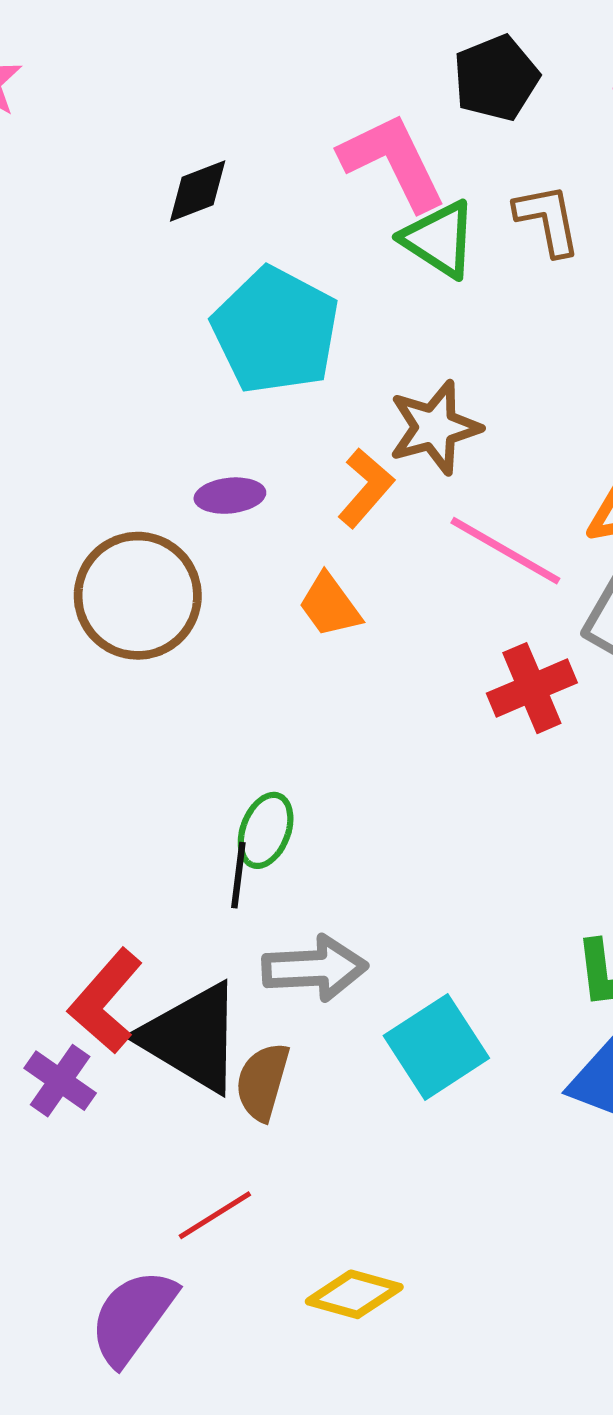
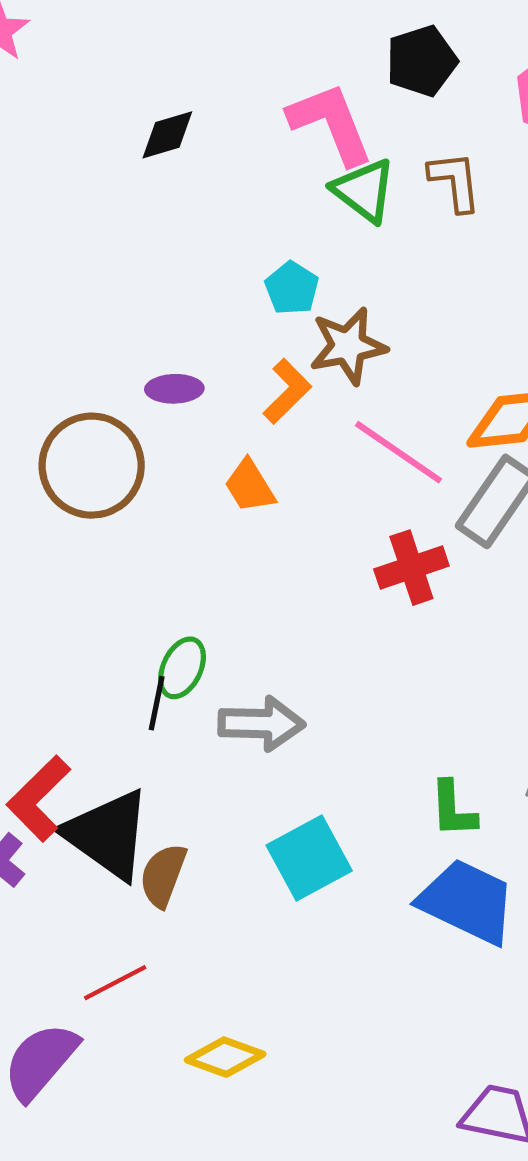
cyan pentagon: (276, 331) -> (292, 288), moved, size x0.5
gray arrow: (315, 968) -> (261, 724), moved

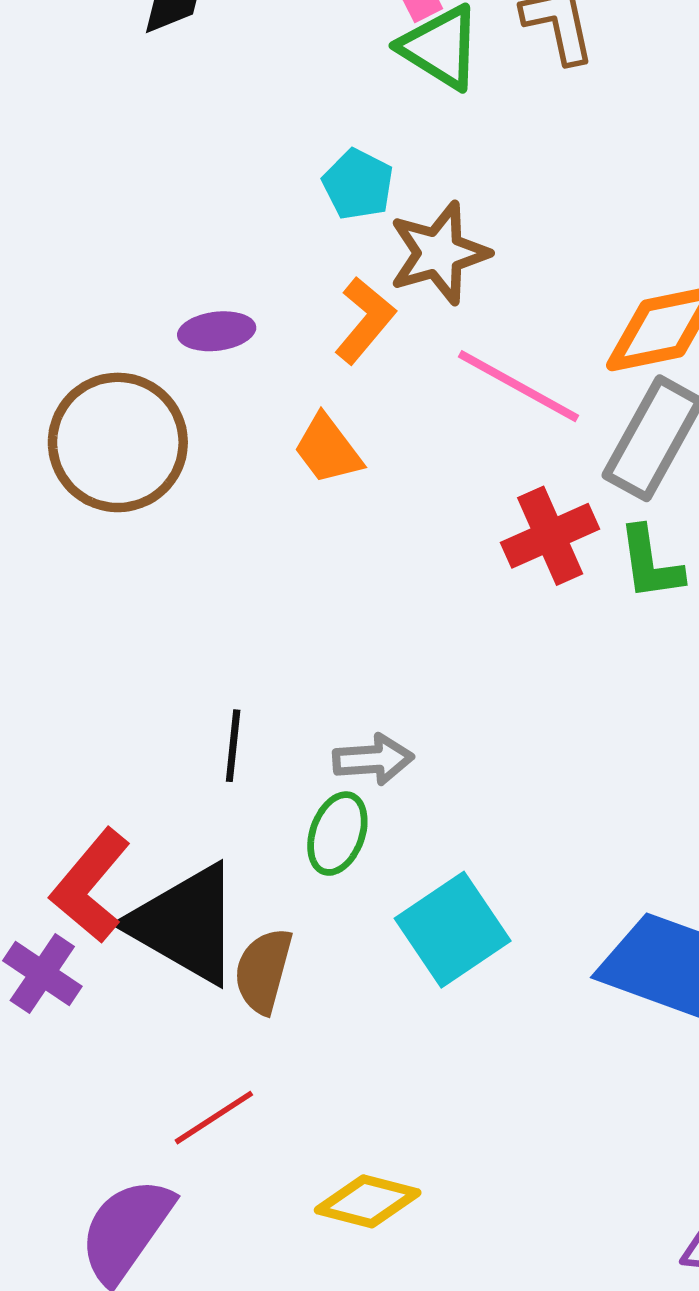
green ellipse: (182, 668) -> (337, 834), moved
gray arrow: (261, 724) -> (373, 759), size x0.7
green L-shape: (453, 809) -> (650, 563), moved

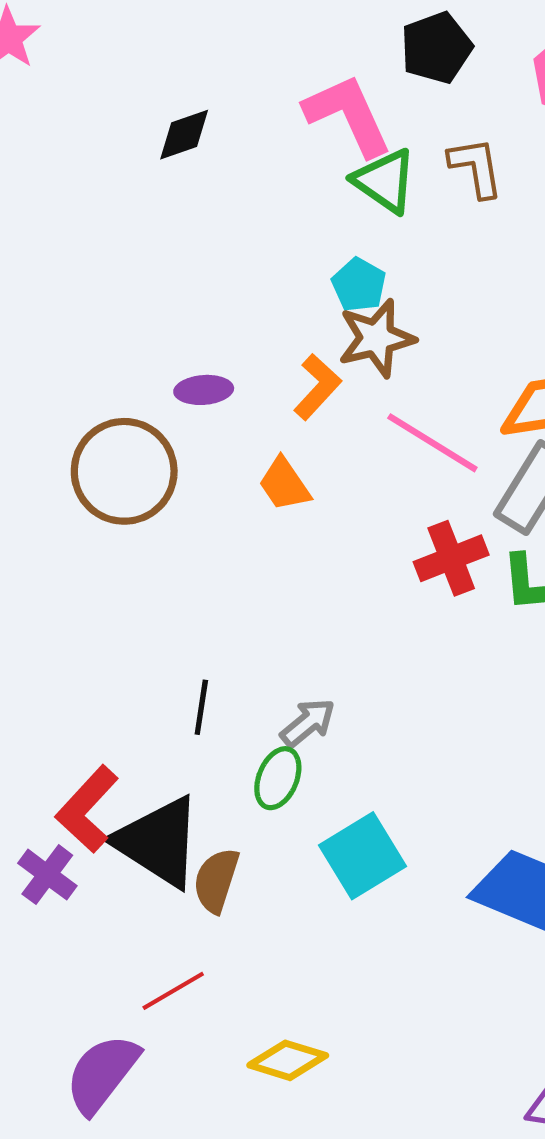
cyan pentagon: (358, 184) -> (359, 285), moved
gray arrow: (373, 759) -> (308, 723), turned -38

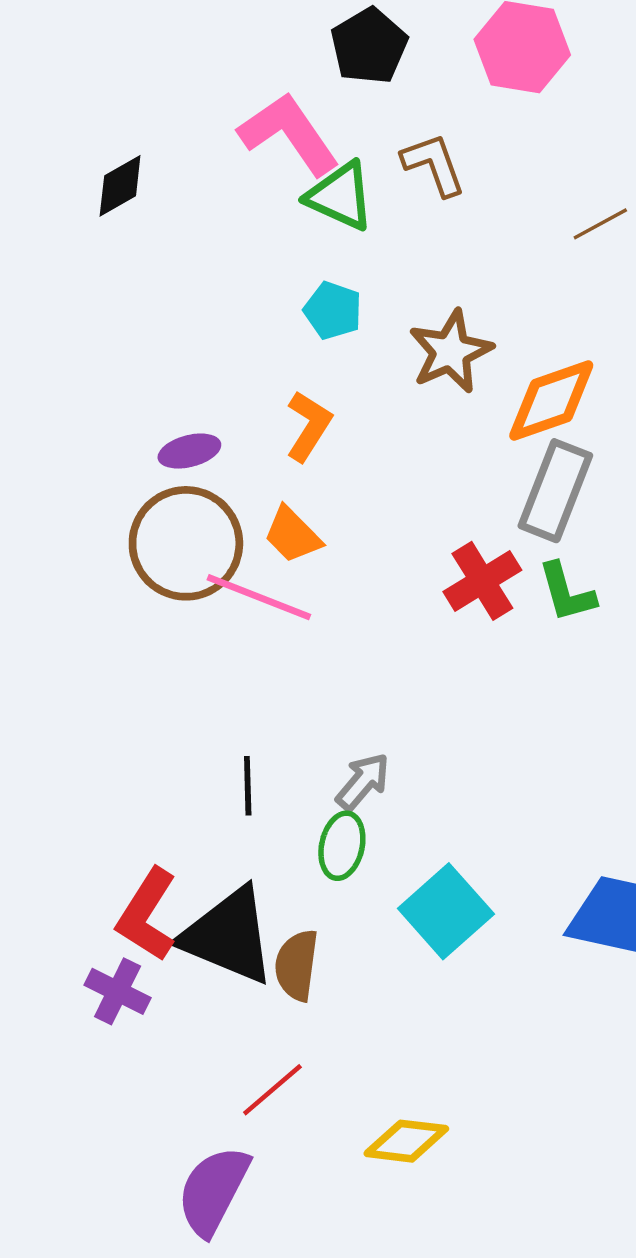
brown star: (376, 338) -> (451, 352), moved
pink line: (432, 443) -> (259, 597), moved
brown circle: (124, 471) -> (186, 543), moved

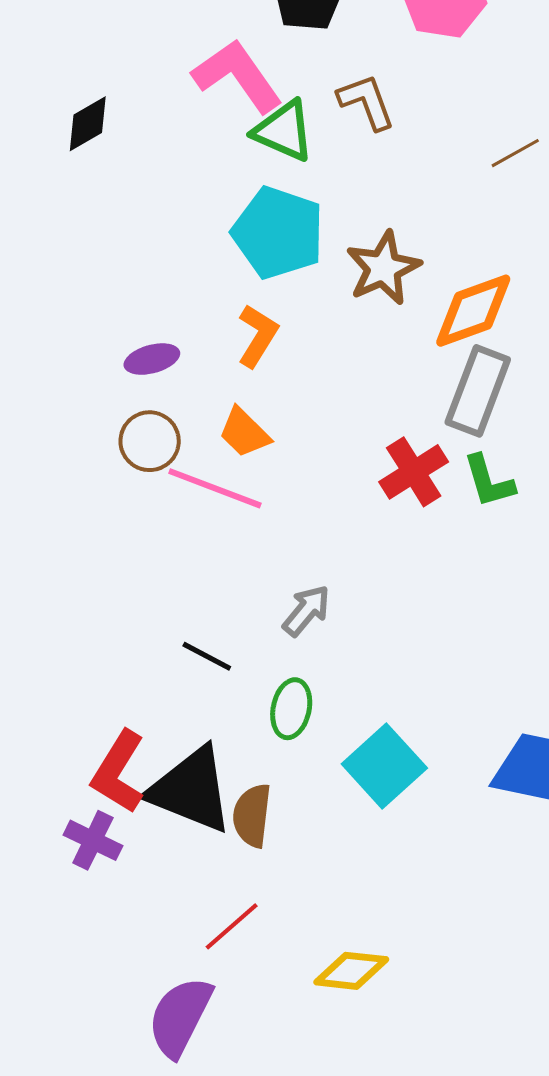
cyan pentagon: (333, 311) -> (278, 233), size x1.8
brown circle: (186, 543) -> (150, 441), size x0.6
gray arrow: (363, 782) -> (306, 611), moved
black line: (248, 786) -> (207, 656), turned -60

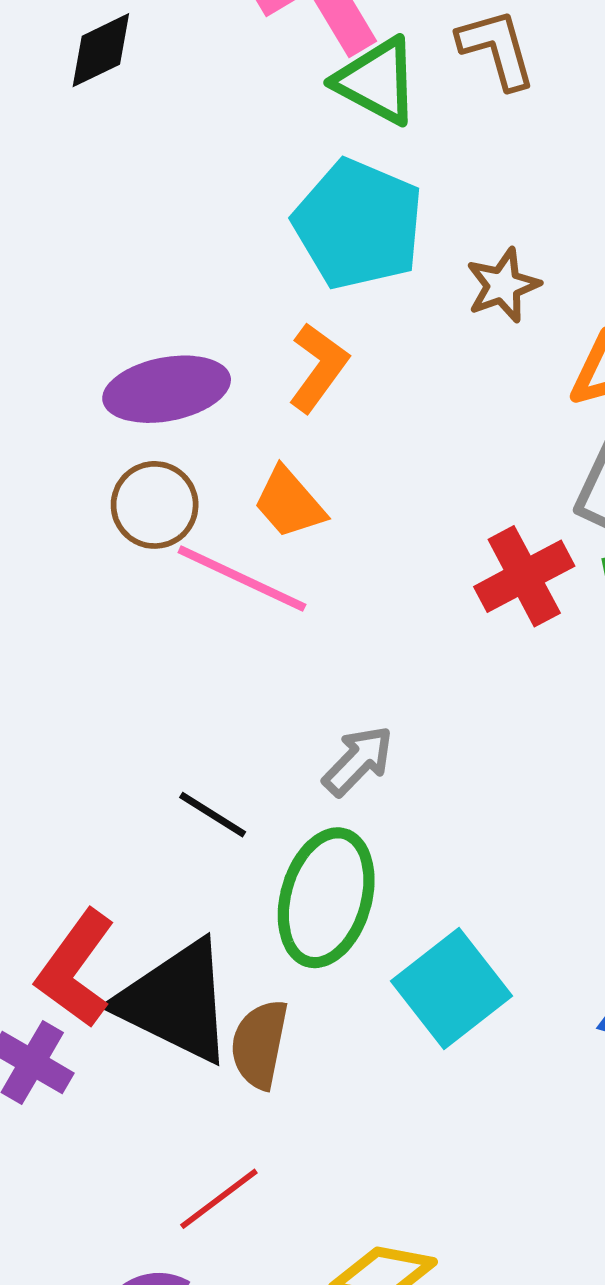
brown star: (383, 268) -> (503, 285), size x0.7
purple ellipse: (152, 359) -> (167, 389), size x1.6
green ellipse: (291, 709) -> (326, 898), size x1.6

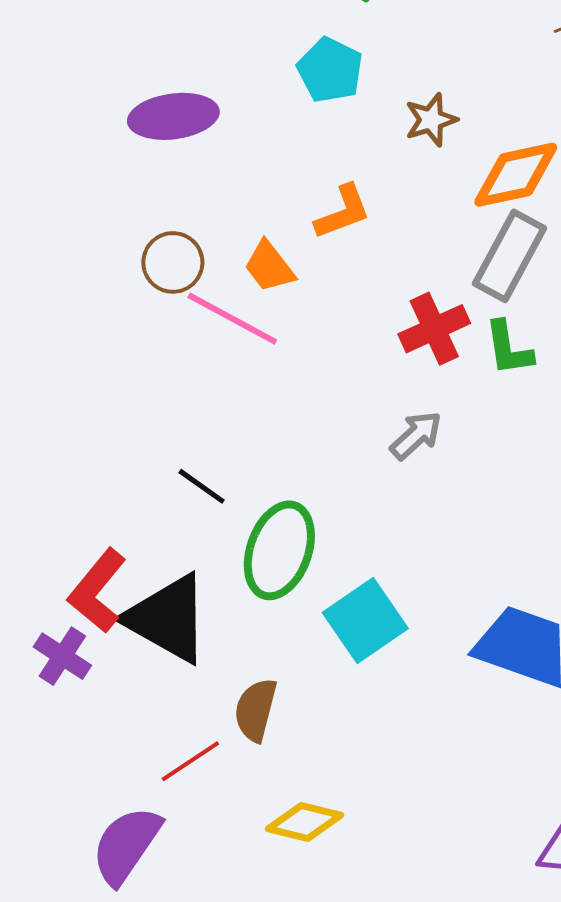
cyan pentagon: (358, 224) -> (330, 70), size x0.7
orange L-shape: (318, 367) -> (343, 212), moved, turned 30
purple ellipse: (167, 389) -> (173, 116), moved
gray arrow: (358, 761) -> (416, 435), moved
brown semicircle: (259, 1044) -> (256, 710), moved

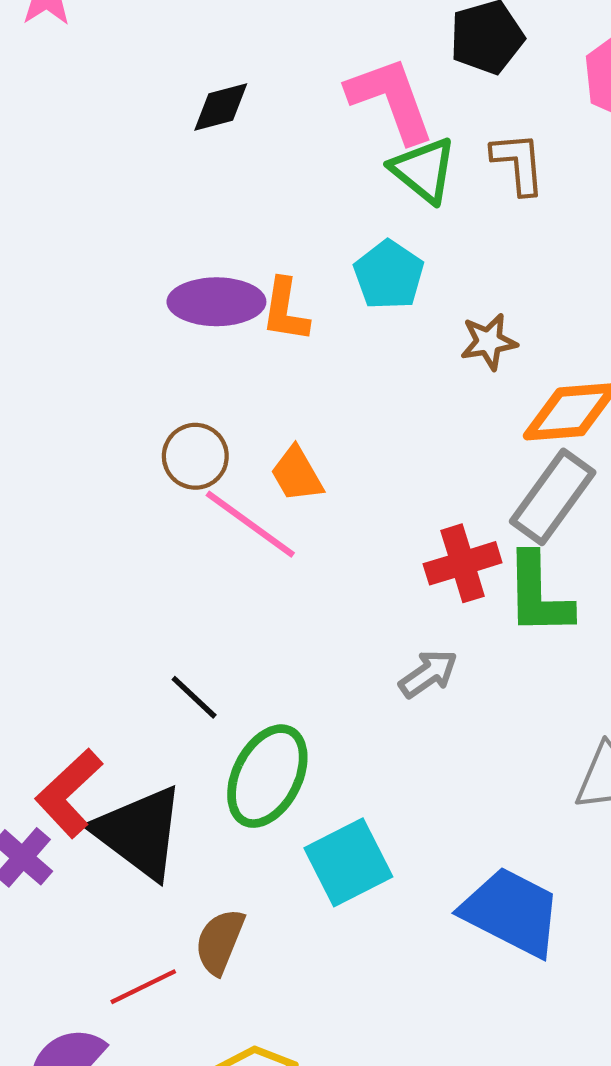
orange L-shape: (343, 212) -> (285, 310), moved, turned 112
green L-shape: (508, 348) -> (538, 594), size x1.4

